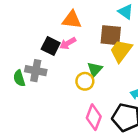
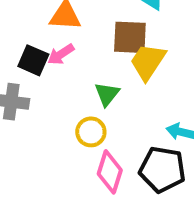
yellow circle: (85, 81) -> (91, 132), moved

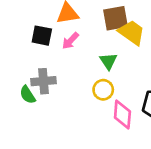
black square: (33, 60) -> (42, 36), moved
yellow trapezoid: (148, 62) -> (132, 32), turned 104

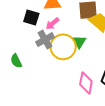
gray cross: (43, 81) -> (45, 40), moved, turned -30
yellow circle: (103, 90) -> (63, 47), moved, size x1.6

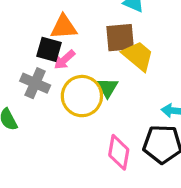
black square: (31, 18) -> (49, 49), moved
gray cross: (45, 40) -> (35, 83), moved, turned -36

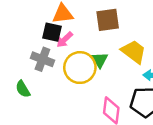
yellow trapezoid: (138, 56) -> (134, 52), moved

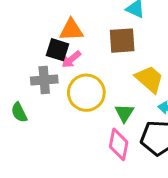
gray cross: (42, 59) -> (44, 80), turned -30
green triangle: (100, 60) -> (124, 113), moved

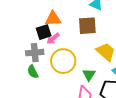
black square: (57, 50) -> (44, 32), turned -35
green semicircle: (19, 112) -> (33, 72), moved

